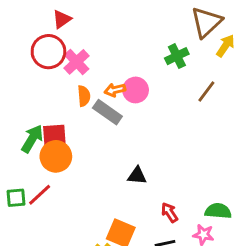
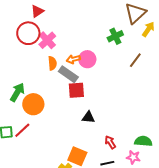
red square: (54, 136) -> (76, 90), moved

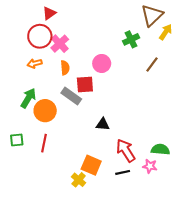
orange arrow: (73, 59) -> (35, 63), moved
gray rectangle: (68, 74) -> (71, 96), moved
red square: (76, 90) -> (85, 84), moved
red line: (22, 130) -> (44, 143), moved, turned -36
red arrow: (110, 142) -> (126, 150), size x1.6

